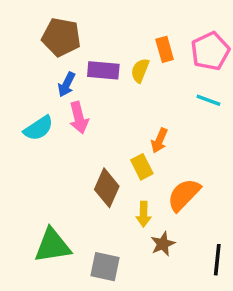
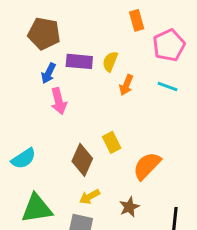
orange rectangle: (165, 49) -> (137, 20), moved
cyan semicircle: (38, 128) -> (23, 158), moved
orange arrow: (159, 141) -> (126, 85), moved
yellow arrow: (144, 214) -> (90, 197), moved, turned 60

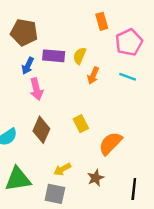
brown diamond: (82, 160) -> (41, 130), moved

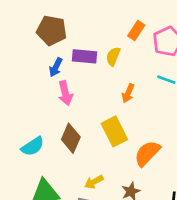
orange rectangle: (102, 21) -> (136, 30), moved, turned 49
orange arrow: (93, 76) -> (128, 93), moved
yellow rectangle: (81, 124) -> (114, 131), size x1.5

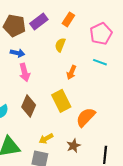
orange rectangle: (136, 30) -> (68, 19), moved
purple rectangle: (84, 56) -> (39, 21), moved, turned -42
blue arrow: (56, 67) -> (17, 53), turned -104

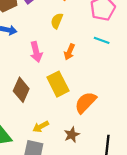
pink arrow: (25, 72) -> (36, 52), moved

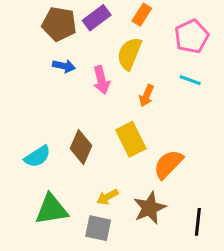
yellow semicircle: (57, 21) -> (129, 54), size x1.5
pink arrow: (36, 52) -> (101, 80), moved
brown star: (72, 135) -> (150, 208), size x1.5

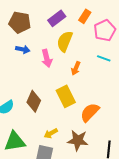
orange rectangle: (142, 15) -> (85, 16), moved
purple rectangle: (97, 18) -> (57, 18), moved
brown star: (150, 208) -> (78, 140), turned 30

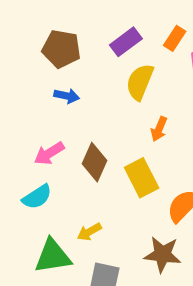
pink arrow: (47, 58) -> (49, 153), moved, turned 72
brown diamond: (34, 101) -> (95, 162), moved
yellow arrow: (51, 133) -> (89, 232), moved

